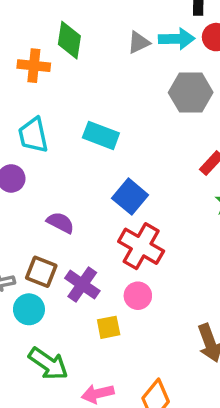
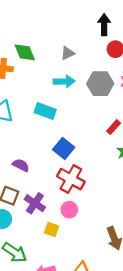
cyan arrow: (177, 39) -> (64, 81), moved
green diamond: (69, 40) -> (25, 52), turned -30
yellow square: (109, 327) -> (51, 229), turned 32

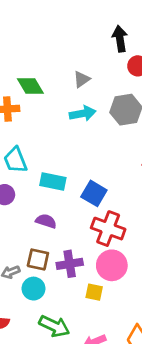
cyan rectangle: (45, 111) -> (53, 181), moved
purple cross: (35, 203) -> (70, 264), turned -35
pink circle: (69, 210) -> (112, 265), size x1.5

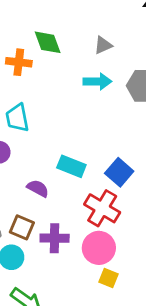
cyan rectangle: (53, 181) -> (71, 166), moved
blue square: (94, 193) -> (119, 172), moved
yellow square: (94, 292) -> (109, 278), moved

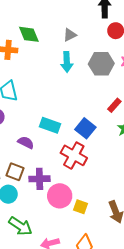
cyan arrow: (97, 82) -> (67, 62), turned 90
pink circle: (99, 248) -> (60, 196), moved

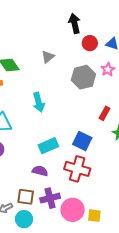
cyan arrow: (67, 62) -> (39, 102), moved
cyan rectangle: (50, 125) -> (48, 146), turned -30
purple semicircle: (26, 142) -> (40, 171), moved

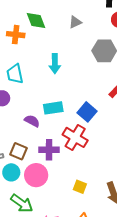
purple semicircle: (40, 171) -> (32, 121), moved
purple cross: (50, 198) -> (49, 150), moved
pink circle: (73, 210) -> (36, 175), moved

